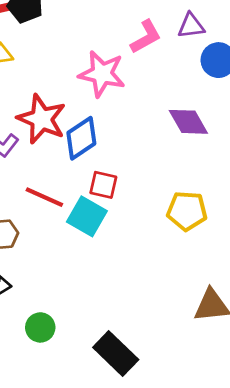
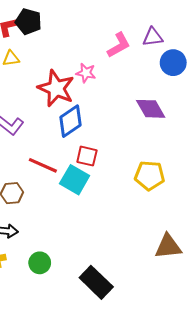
pink star: (102, 74) -> (86, 73), size x0.6
red star: (42, 119) -> (56, 88), moved

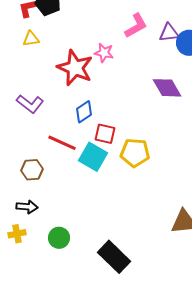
purple triangle: (153, 37) -> (169, 33), moved
blue diamond: (71, 121) -> (84, 112), moved, size x0.7
yellow pentagon: (150, 176) -> (135, 153), moved

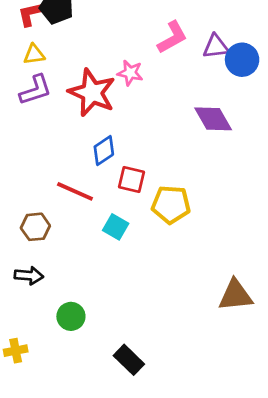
purple L-shape: (30, 104) -> (35, 90), moved, turned -56
cyan square: (93, 157) -> (116, 227), moved, size x0.7
yellow cross: (17, 234) -> (16, 351), moved
black rectangle: (114, 257) -> (129, 360), moved, size x0.7

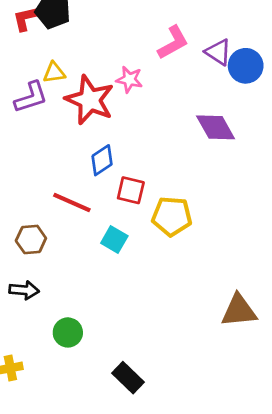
purple triangle: (216, 47) -> (218, 52), turned 40
yellow triangle: (34, 54) -> (54, 73), moved

